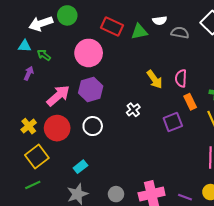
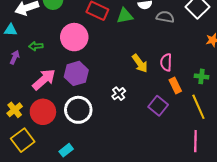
green arrow: (44, 55) -> (36, 46), moved, turned -40
purple square: (173, 122) -> (158, 106), turned -30
white circle: (93, 126) -> (78, 110), size x1.4

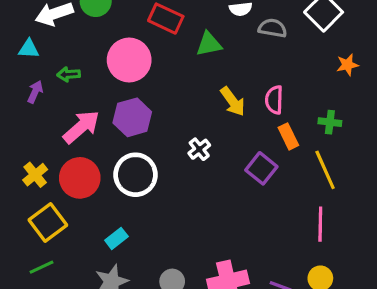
green triangle: (125, 16) -> (209, 44), moved

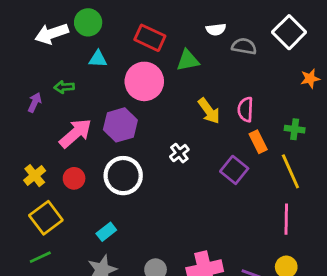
cyan triangle: (29, 49) -> (98, 59), moved
pink circle: (129, 60) -> (144, 81), moved
red circle: (80, 178) -> (74, 178), size x0.6

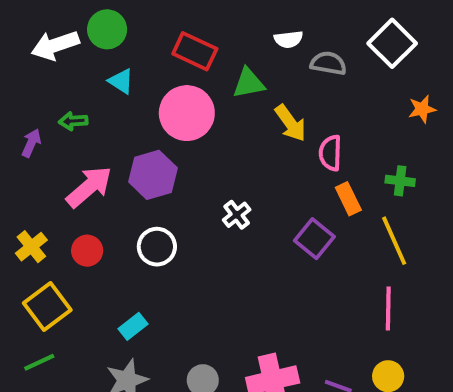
cyan triangle: (98, 59) -> (121, 81), turned 30
yellow arrow: (209, 111) -> (290, 123), moved
white circle: (123, 176) -> (157, 247), size x0.7

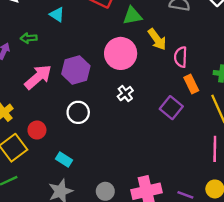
pink circle: (187, 113) -> (121, 53), moved
red circle: (87, 251) -> (37, 130), moved
cyan rectangle: (133, 326) -> (64, 159), turned 70

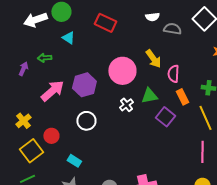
green triangle: (132, 16) -> (149, 96), moved

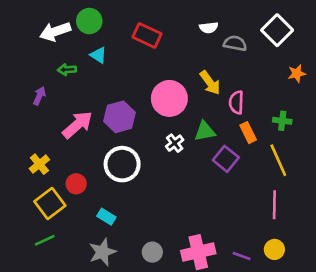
green arrow: (44, 58) -> (67, 70), moved
white circle: (86, 121) -> (122, 164), size x1.4

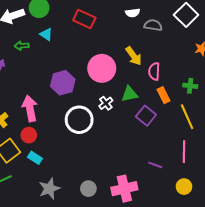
pink arrow: (77, 125) -> (30, 108), moved, turned -60
white circle: (122, 164) -> (79, 120), moved
cyan rectangle: (106, 217) -> (35, 158), moved
purple line: (242, 256) -> (155, 165), moved

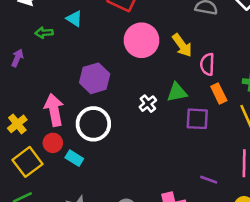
pink circle: (102, 68) -> (142, 40), moved
purple square: (146, 116) -> (197, 119), turned -36
white circle: (79, 120) -> (93, 124), moved
cyan rectangle: (35, 158) -> (74, 158), moved

